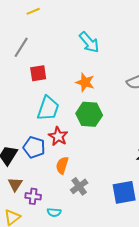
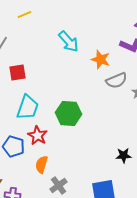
yellow line: (33, 11) -> (25, 14), moved
orange star: (85, 82) -> (101, 59), moved

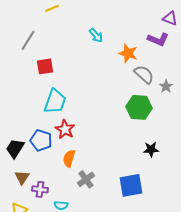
cyan arrow: (69, 41) -> (96, 35), size x0.7
gray semicircle: (117, 80) -> (144, 74), turned -115
green hexagon: (69, 113) -> (139, 107), moved

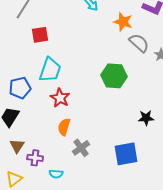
green hexagon: (139, 107) -> (114, 76), moved
blue pentagon: (41, 140) -> (20, 88), moved, turned -30

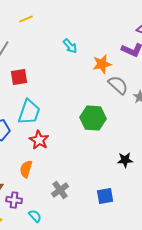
orange star: (123, 22) -> (102, 64), turned -30
orange semicircle: (64, 127) -> (26, 169), moved
blue square: (126, 154) -> (105, 196), size x0.7
cyan semicircle: (56, 174) -> (35, 216), turned -136

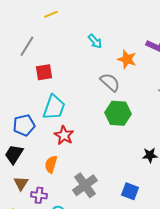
orange star: (102, 64) -> (127, 59), turned 30
gray semicircle: (118, 85) -> (110, 82), moved
gray cross: (60, 190) -> (85, 185), size x1.4
blue square: (105, 196) -> (130, 191), turned 30

